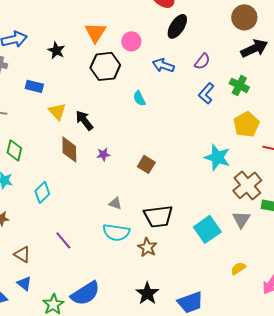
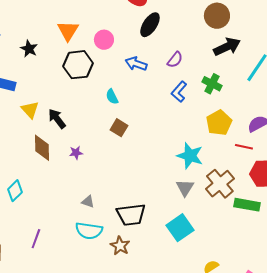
brown square: (146, 164) -> (119, 128), moved
gray triangle: (241, 219) -> (185, 188), moved
purple line: (63, 240) -> (36, 239), turned 60

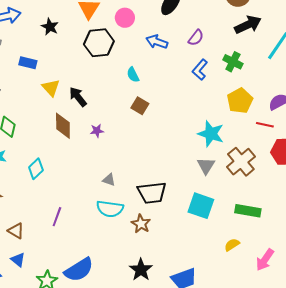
green rectangle: (247, 205) -> (248, 211), moved
cyan square: (180, 228) -> (201, 206), turned -36

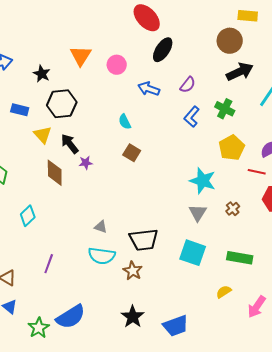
black hexagon: (99, 43) -> (62, 104), moved
purple star: (97, 131) -> (86, 163), moved
brown cross: (241, 162) -> (233, 209), size x0.5

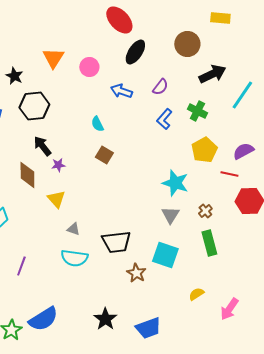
brown circle: (230, 41) -> (187, 44), moved
yellow triangle: (43, 135) -> (56, 199), moved
green rectangle: (240, 258) -> (209, 243), moved, turned 65
brown star: (133, 271) -> (136, 273), moved

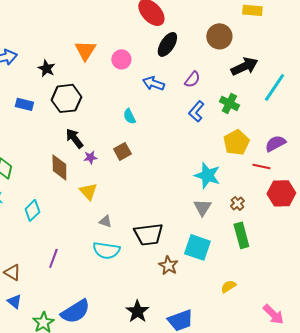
brown square: (104, 155) -> (122, 151), moved, turned 30
pink arrow: (229, 309) -> (273, 314), moved, turned -80

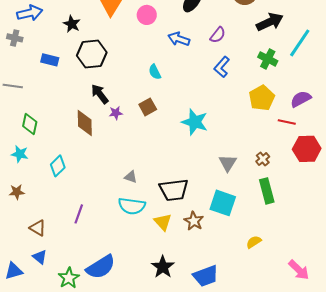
green cross: (229, 103) -> (268, 59), moved
cyan star: (207, 175) -> (195, 122), moved
yellow triangle: (88, 191) -> (163, 222), moved

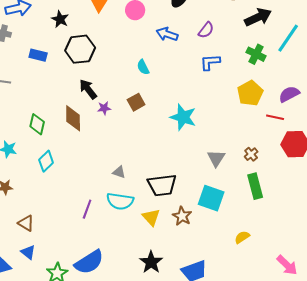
blue L-shape: (222, 67) -> (210, 62), turned 45
green diamond: (30, 124) -> (37, 124), moved
purple line: (79, 214) -> (87, 209), moved

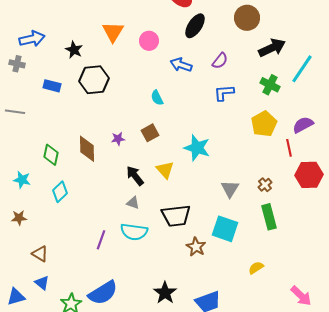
black arrow: (88, 89) -> (135, 176), moved
red line: (275, 117) -> (289, 148), turned 66
yellow triangle: (151, 217) -> (165, 170), moved

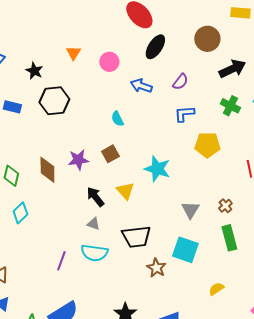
orange triangle: (113, 32) -> (73, 53), size x0.7
yellow pentagon: (264, 124) -> (207, 145), moved, turned 30
purple star: (118, 139) -> (78, 160), size x1.5

